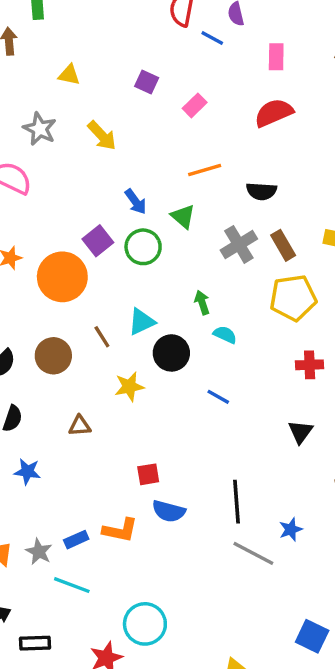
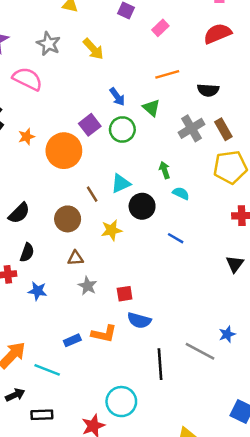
brown circle: (53, 356) -> (68, 219), moved
black line: (237, 502) -> (160, 364), moved
gray star: (39, 552) -> (88, 286), moved
cyan line: (72, 585) -> (47, 370), moved

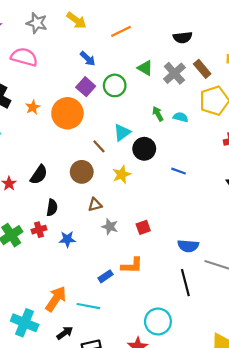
orange line: (167, 74) -> (121, 31), moved
blue arrow: (117, 97) -> (88, 59), moved
green triangle: (151, 108) -> (145, 68), moved
cyan semicircle: (181, 193) -> (181, 117), moved
blue semicircle: (139, 320) -> (188, 246), moved

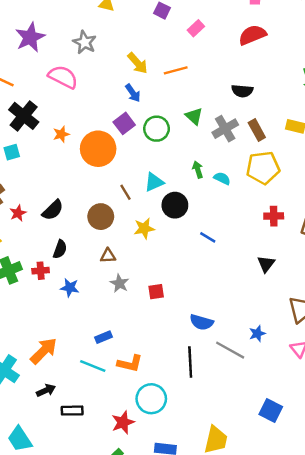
yellow arrow: (76, 20) -> (138, 63), moved
orange L-shape: (132, 266) -> (130, 363), moved
cyan line: (88, 306) -> (93, 366), moved

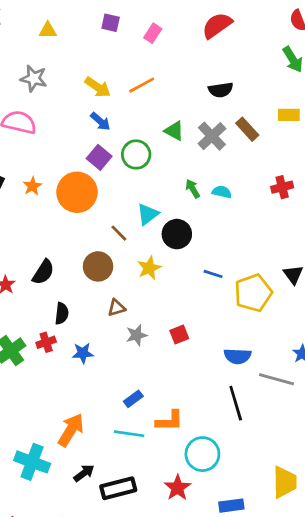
yellow pentagon: (263, 168) -> (253, 293), moved
red cross: (274, 216) -> (282, 187), moved
blue line: (208, 237) -> (213, 274), moved
gray star: (119, 283) -> (137, 335), turned -30
black rectangle: (72, 411) -> (118, 488), size x1.4

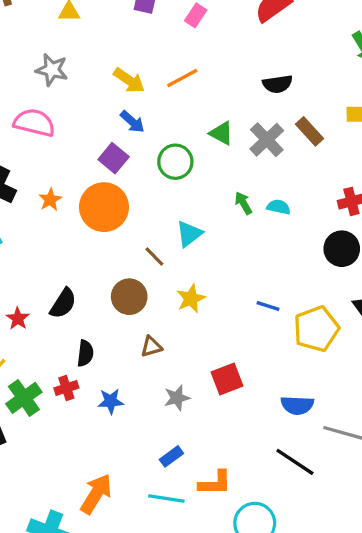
purple square: (99, 157) -> (114, 158), moved
black circle: (177, 234) -> (342, 249), moved
gray star: (137, 335) -> (177, 398), moved
red square: (179, 335) -> (227, 379), size x1.4
black line: (236, 403) -> (295, 462), turned -40

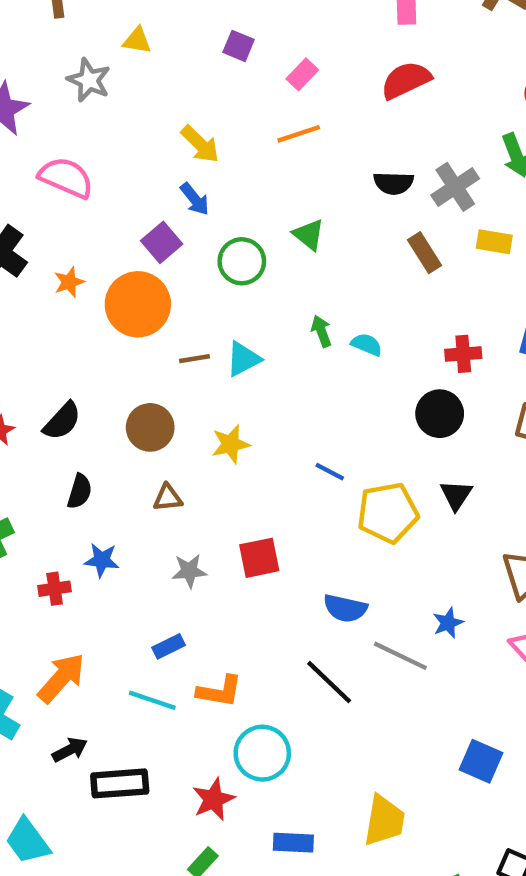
gray star: (52, 70) -> (89, 80), moved
orange line: (182, 78) -> (299, 134), moved
gray cross: (267, 140) -> (455, 187), moved
brown line: (154, 256) -> (195, 359), moved, turned -65
red cross: (66, 388) -> (55, 589), moved

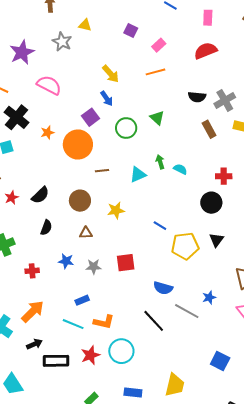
cyan triangle: (243, 359) -> (138, 174), moved
blue star: (102, 560) -> (66, 261), moved
red star: (213, 799) -> (90, 355), moved

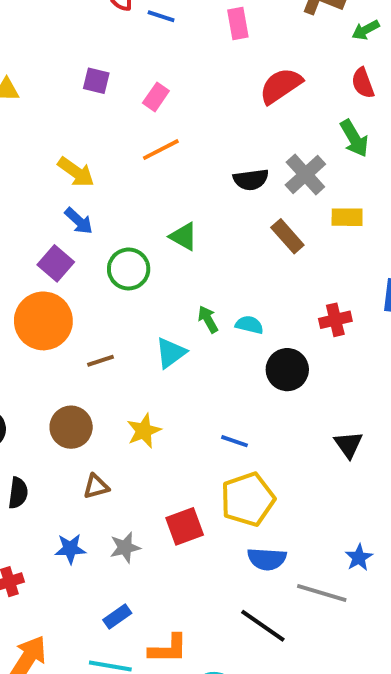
red semicircle: (206, 51) -> (281, 86), moved
black circle: (211, 203) -> (287, 370), moved
yellow pentagon: (185, 246) -> (248, 499), moved

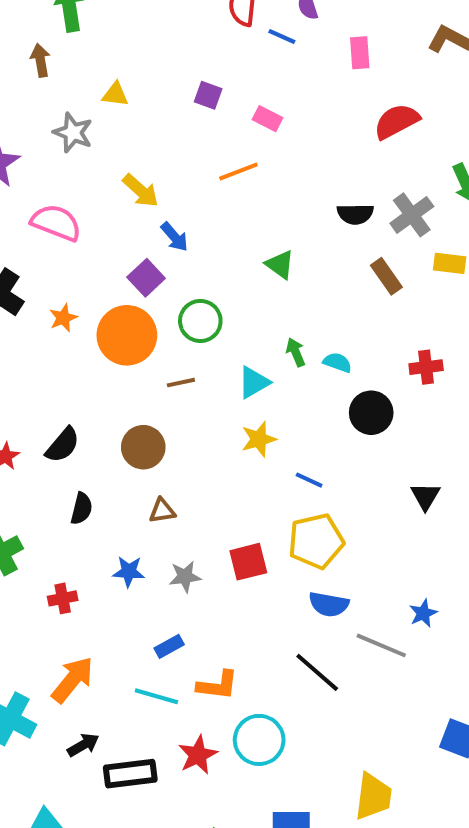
pink rectangle: (156, 97) -> (267, 119), turned 76
orange line: (161, 150) -> (238, 172), moved
yellow arrow: (76, 172) -> (141, 191), moved
green circle: (129, 269) -> (200, 321), moved
yellow star: (144, 431) -> (259, 439), moved

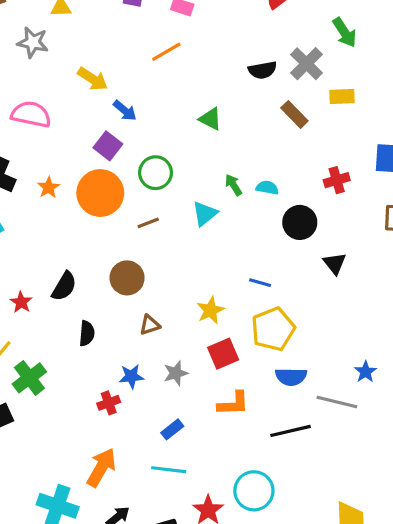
yellow star: (259, 439) -> (210, 310), moved
black triangle: (425, 496) -> (335, 263), moved
red cross: (63, 598) -> (109, 403), moved
black line: (317, 672) -> (291, 431), turned -45
orange L-shape: (218, 685) -> (233, 404), moved

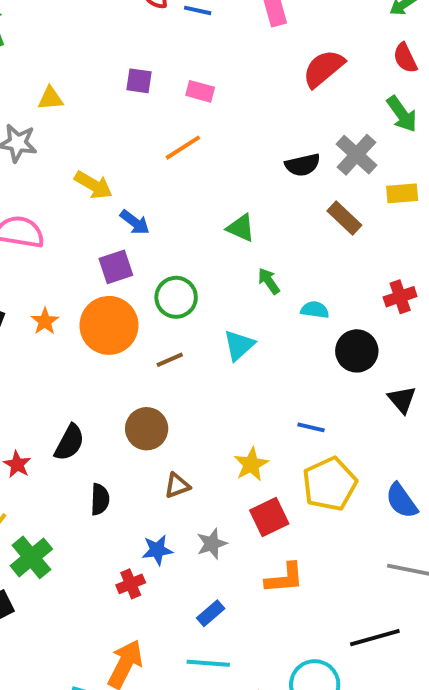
purple square: (108, 146) -> (116, 267), turned 36
green arrow: (233, 185) -> (269, 281), moved
blue semicircle: (291, 377) -> (402, 501), moved, turned 56
black line: (291, 431) -> (375, 638), moved

